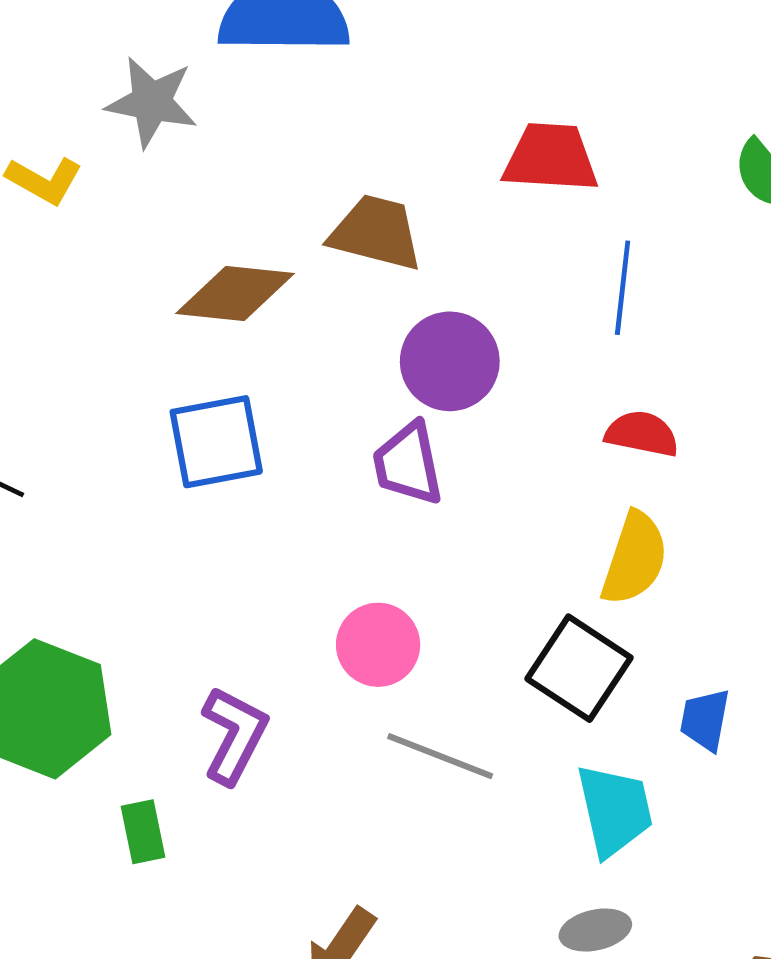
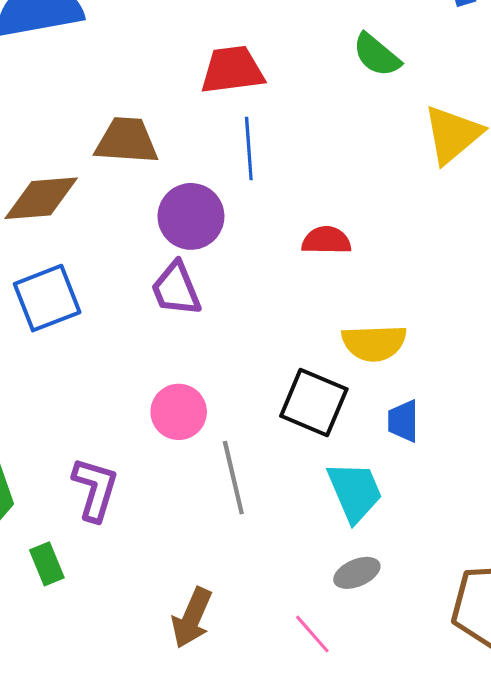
blue line: (623, 288) -> (249, 149), moved
yellow semicircle: (634, 558) -> (374, 343), moved, turned 80
gray line: (440, 756) -> (233, 478), turned 66

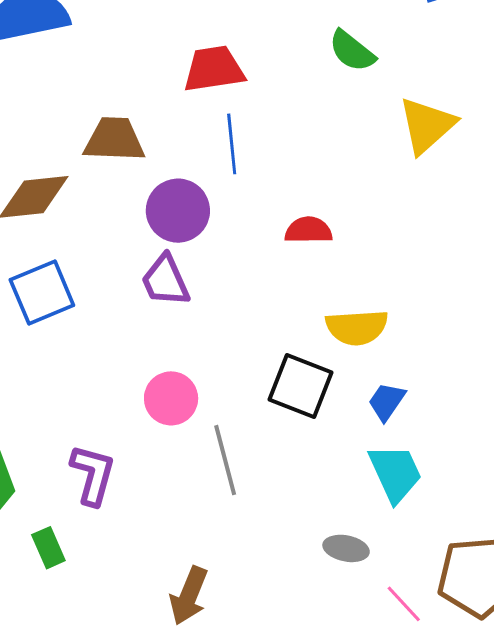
blue trapezoid: (403, 421) -> (387, 402), turned 36
cyan trapezoid: (355, 492) -> (395, 473), moved
gray ellipse: (357, 573) -> (346, 548), turned 36
pink line: (312, 634) -> (404, 604), moved

